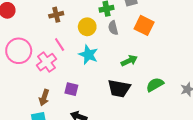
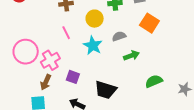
gray semicircle: (113, 28) -> (119, 36), moved, turned 80
pink circle: (19, 51) -> (26, 52), moved
pink cross: (46, 62) -> (50, 60), moved
black trapezoid: (119, 88) -> (106, 90), moved

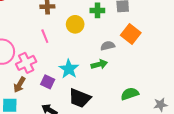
gray semicircle: (119, 36) -> (108, 46), moved
cyan star: (93, 45) -> (69, 69), moved
green arrow: (131, 56) -> (99, 64), moved

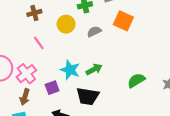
gray semicircle: (108, 46) -> (94, 32), moved
green arrow: (99, 64) -> (94, 69), moved
purple square: (48, 82) -> (52, 88), turned -32

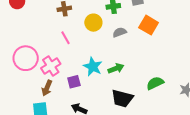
black trapezoid: (88, 96) -> (122, 98), moved

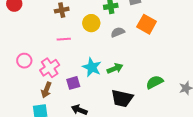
pink line: (66, 38) -> (64, 39), turned -64
pink circle: (26, 58) -> (24, 61), size x0.6

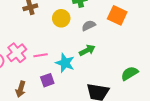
pink line: (64, 39) -> (41, 55), moved
pink cross: (50, 68) -> (17, 53), moved
green arrow: (115, 68) -> (87, 50), moved

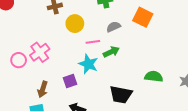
yellow circle: (61, 18) -> (75, 24), moved
pink line: (41, 55) -> (93, 42), moved
green semicircle: (130, 73) -> (154, 76), turned 36

